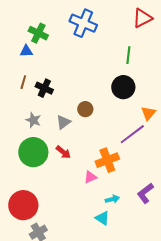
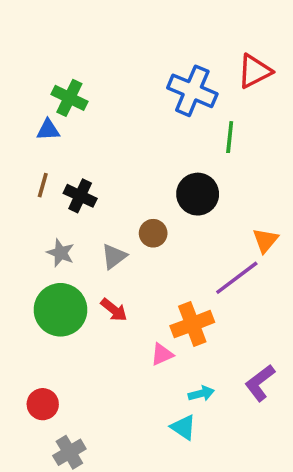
blue cross: (83, 23) -> (192, 91), moved
black circle: (123, 87) -> (198, 194), moved
red circle: (23, 205) -> (43, 404), size x0.6

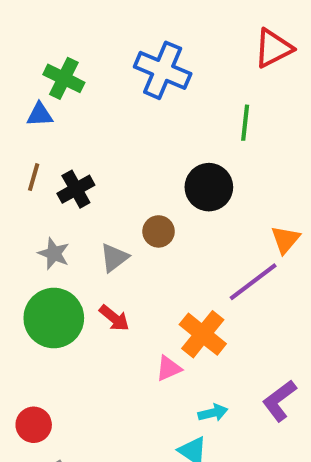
blue cross: (192, 91) -> (163, 70), moved
black cross: (80, 196) -> (76, 189), turned 36
orange cross: (192, 324) -> (203, 334), turned -30

